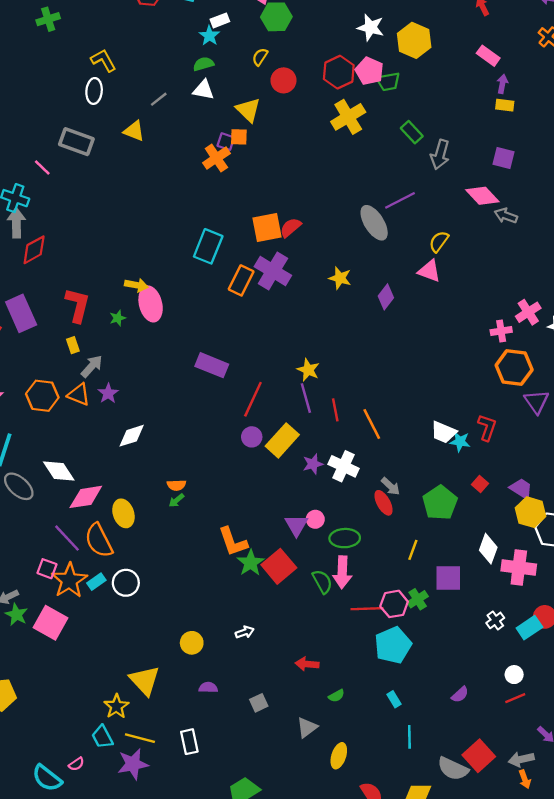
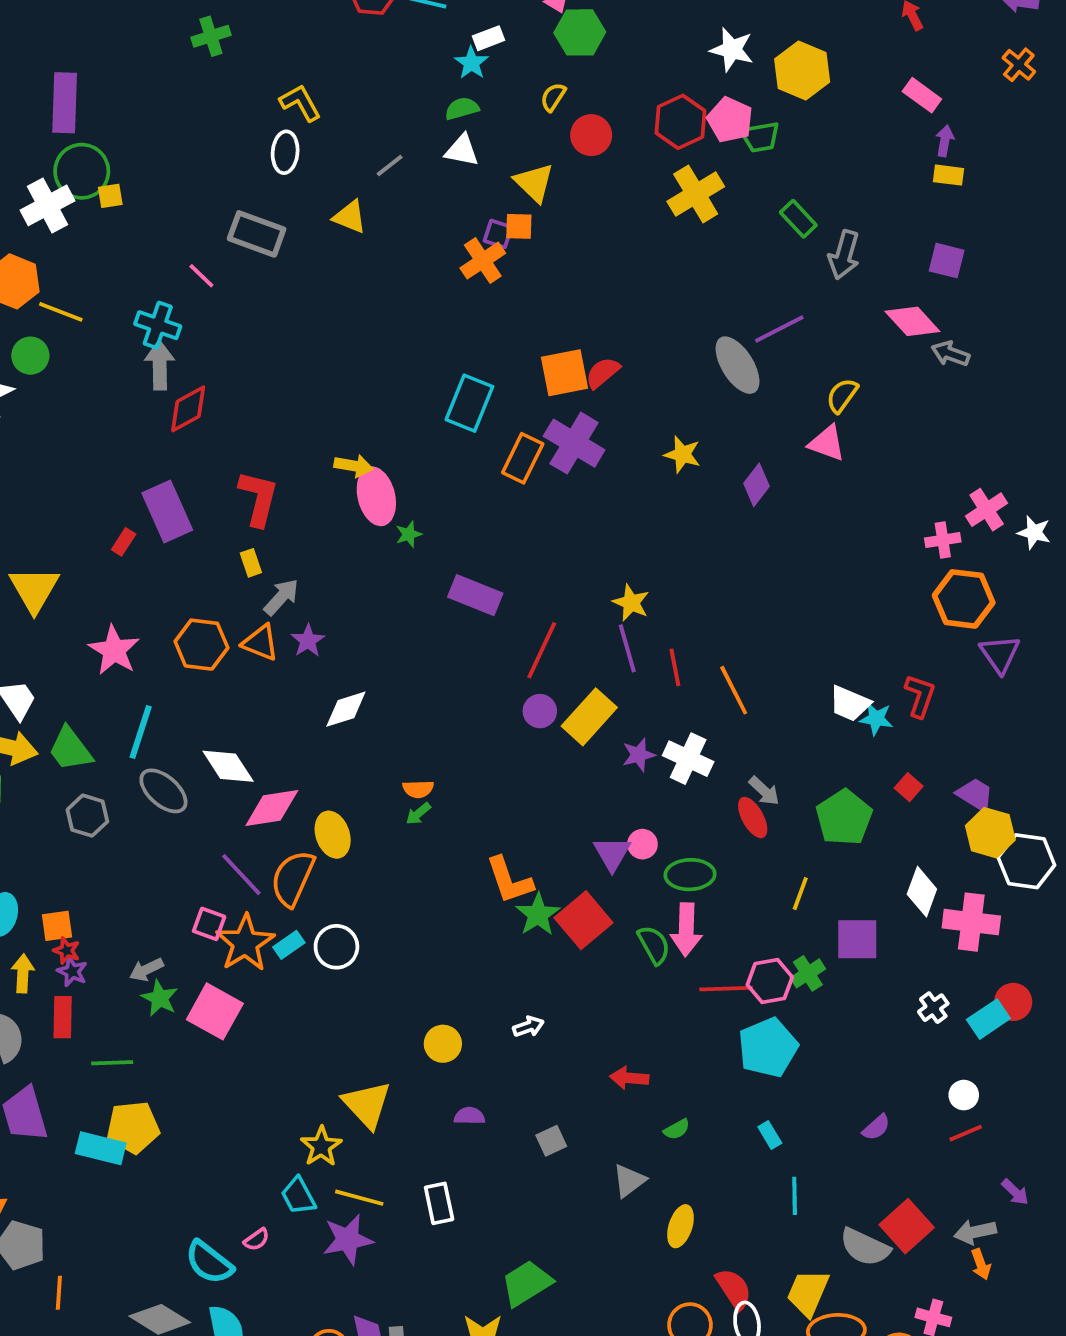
green star: (118, 318) -> (409, 534), moved
orange semicircle: (99, 540) -> (293, 878), turned 51

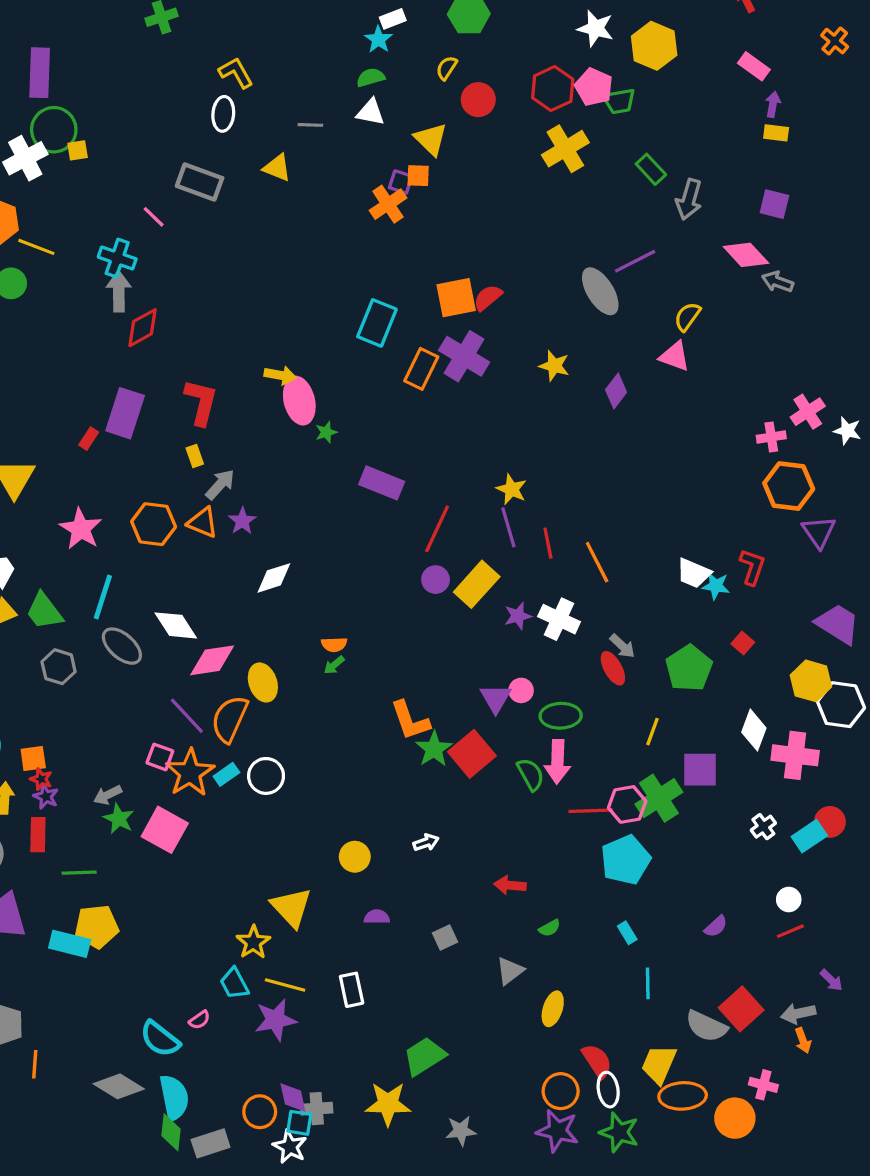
gray line: (390, 166) -> (310, 125), turned 40
purple rectangle: (167, 511) -> (125, 413), turned 42
purple trapezoid: (975, 795) -> (838, 624), moved, size x1.4
green cross: (808, 973) -> (659, 798), size x1.6

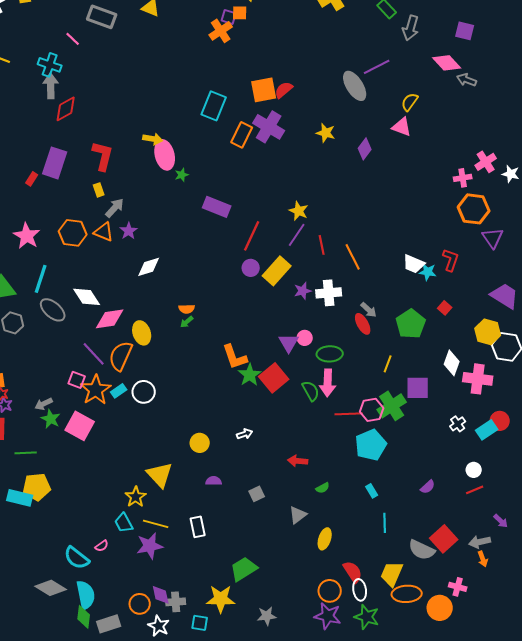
purple line: (508, 527) -> (297, 235), turned 50
white cross: (559, 619) -> (329, 293), turned -30
cyan square: (299, 1123) -> (200, 623), moved

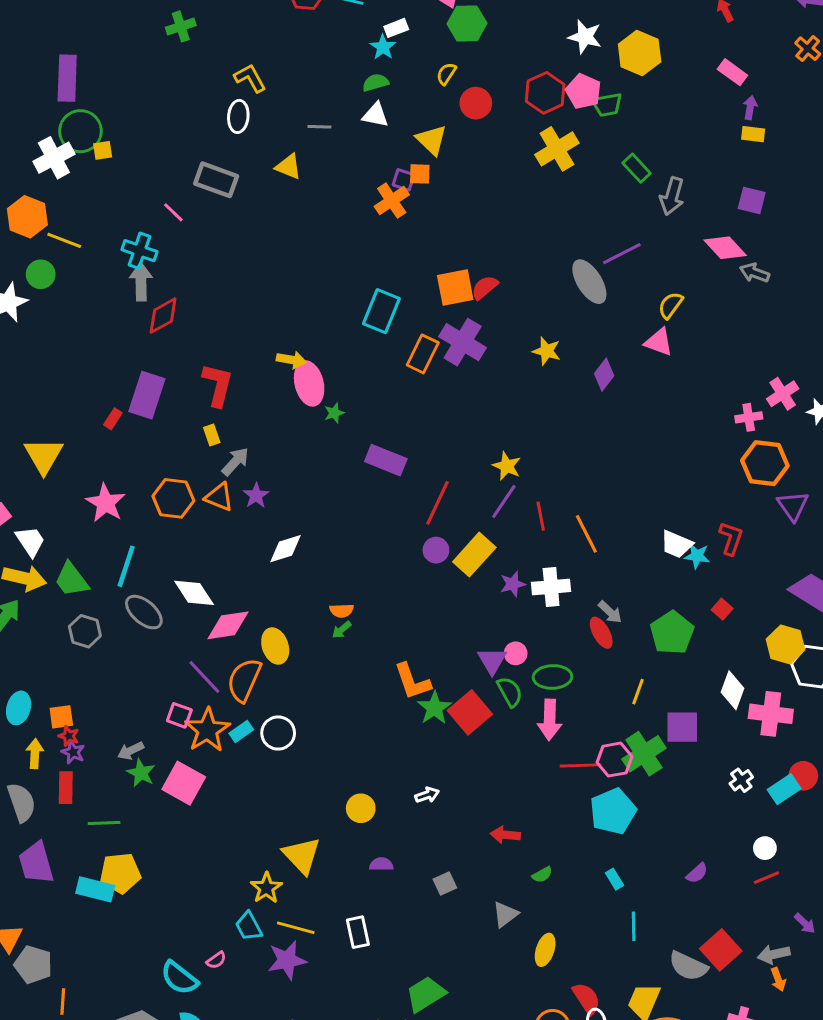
green semicircle: (311, 391) -> (510, 692), moved

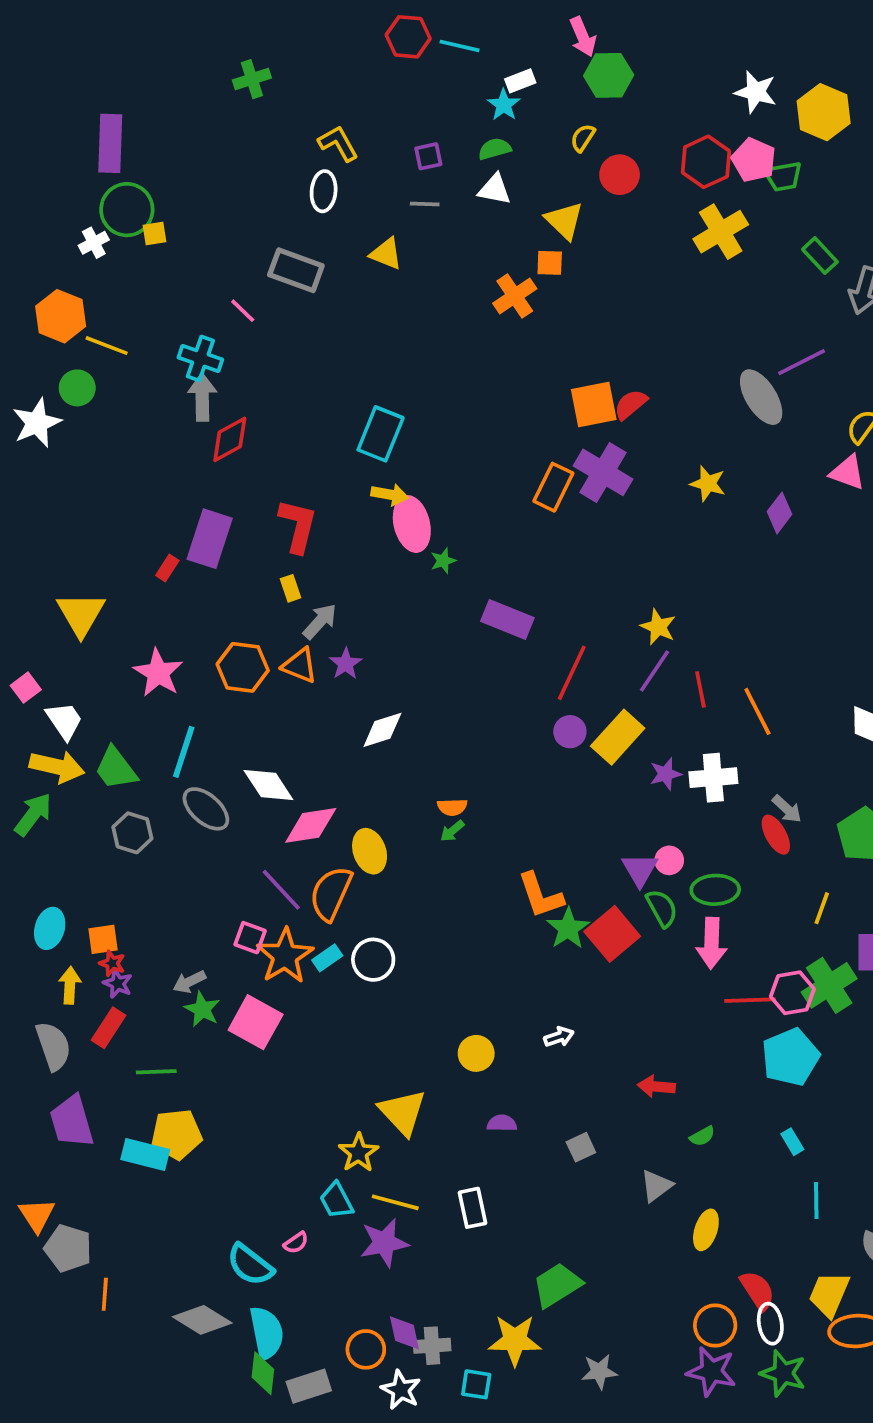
white cross: (54, 158) -> (94, 243), size x0.6
purple square: (404, 180) -> (428, 156), moved, turned -30
cyan rectangle: (381, 311) -> (381, 434), moved
red rectangle: (66, 788) -> (108, 1028), turned 32

